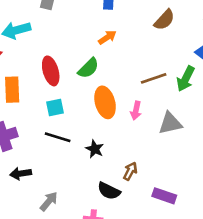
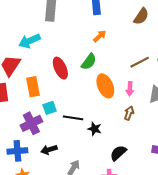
cyan square: (55, 108) -> (50, 108), moved
black star: (95, 149) -> (95, 129), moved
brown arrow: (130, 171) -> (129, 113), moved
black semicircle: (109, 191) -> (118, 153), turned 120

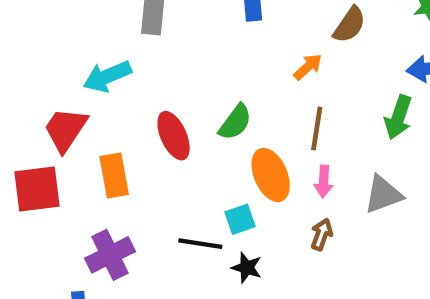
orange arrow: (100, 36) -> (308, 67), moved
brown line: (140, 62) -> (317, 129), moved, turned -54
cyan square: (50, 108) -> (240, 219), moved

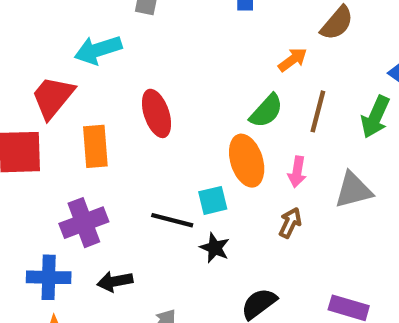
green semicircle: (235, 122) -> (266, 111), moved
brown line: (317, 129) -> (318, 111), moved

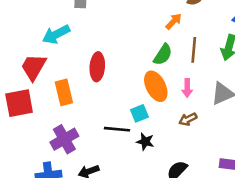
red ellipse: (157, 113) -> (97, 67), turned 32
brown arrow: (290, 223) -> (188, 119), turned -132

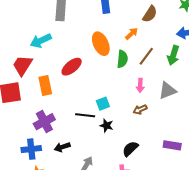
brown line: (194, 50) -> (146, 56), turned 30
green semicircle: (163, 55) -> (122, 59), turned -30
red ellipse: (97, 67) -> (72, 67), turned 45
orange ellipse: (156, 86) -> (101, 44), moved

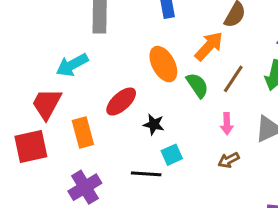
orange arrow: (131, 34) -> (209, 46), size x1.5
green semicircle: (122, 59) -> (197, 85), turned -36
black star: (107, 126) -> (154, 124), moved

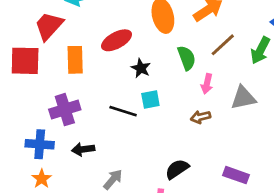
green semicircle: (197, 85) -> (187, 58), moved

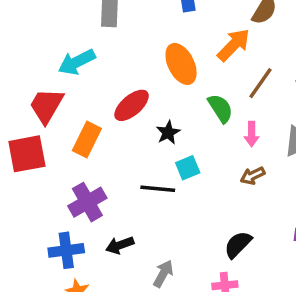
orange rectangle: (75, 60) -> (87, 140), turned 40
black star: (141, 68) -> (168, 133), turned 30

